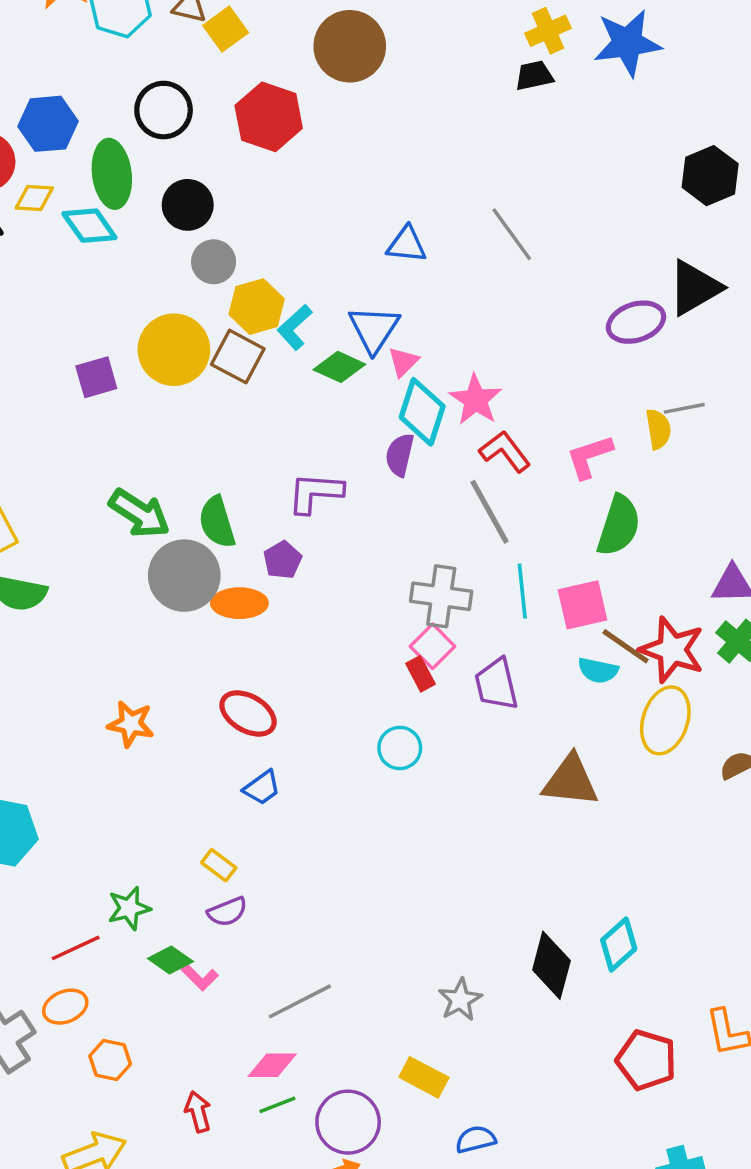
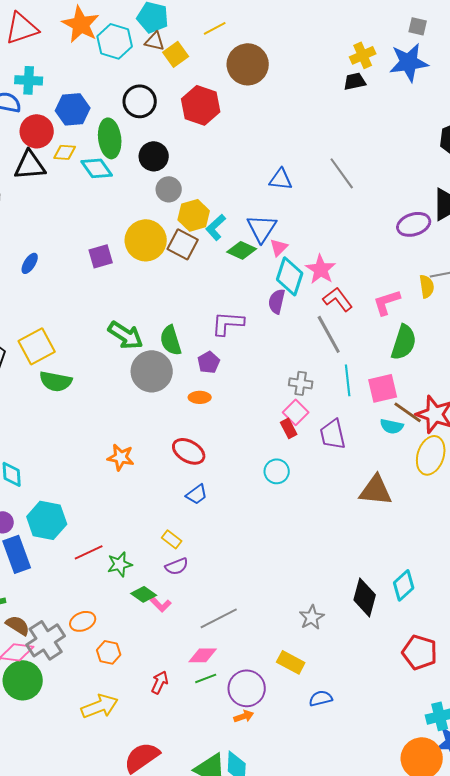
gray cross: (441, 596) -> (301, 383), size x0.7
orange ellipse: (239, 603) -> (200, 397), moved, size x0.7
red line: (76, 948) -> (89, 552), moved
red arrow: (198, 1112) -> (160, 682), turned 40

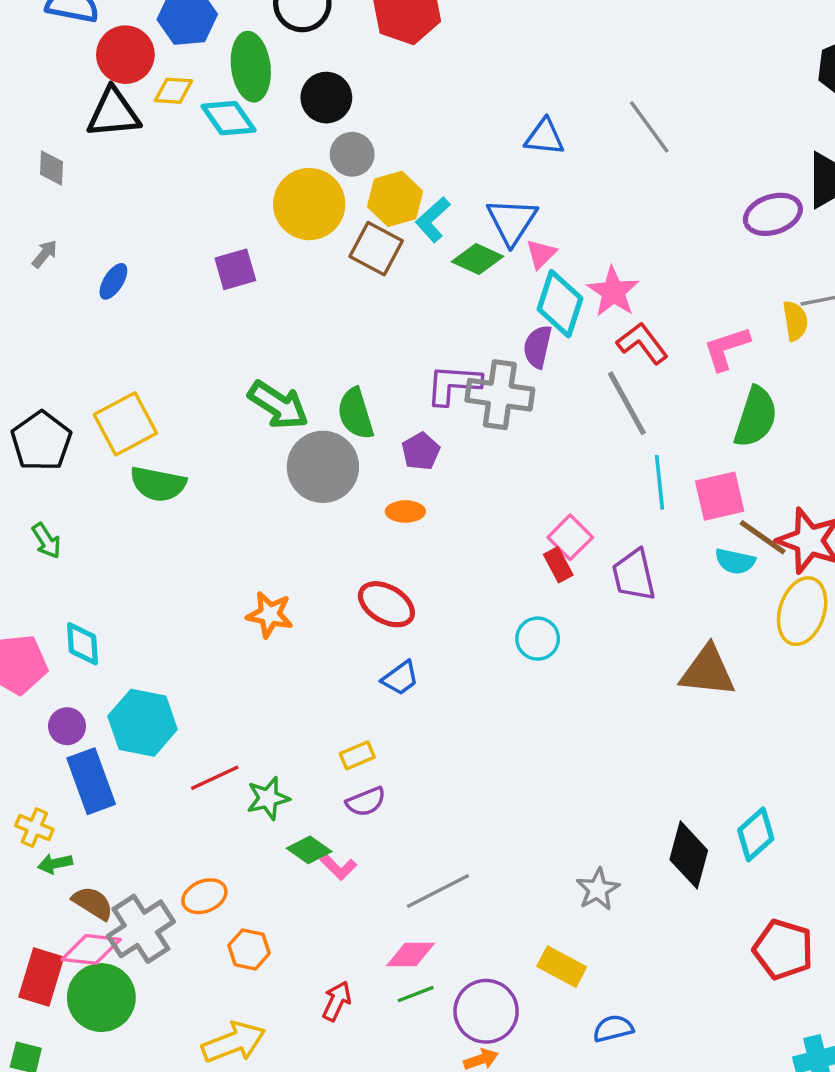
yellow circle: (146, 240) -> (309, 204), moved
gray cross: (301, 383) -> (500, 395), moved, size x1.6
yellow rectangle: (172, 539) -> (357, 755), turned -60

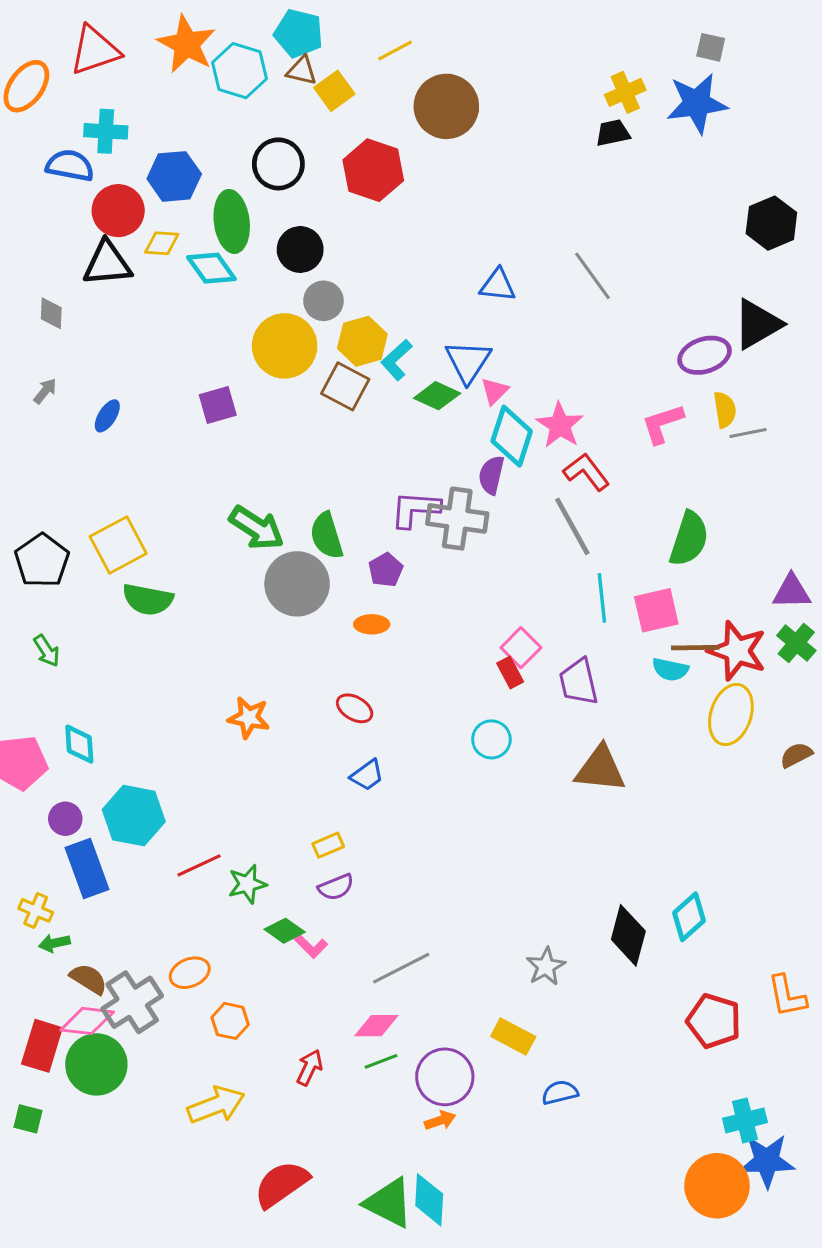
yellow semicircle: (795, 321) -> (725, 410), moved
pink L-shape: (727, 348) -> (663, 424), moved
brown line: (763, 537) -> (695, 648), turned -36
red ellipse: (386, 604) -> (355, 708), size x0.7
brown triangle: (708, 671) -> (600, 769), moved

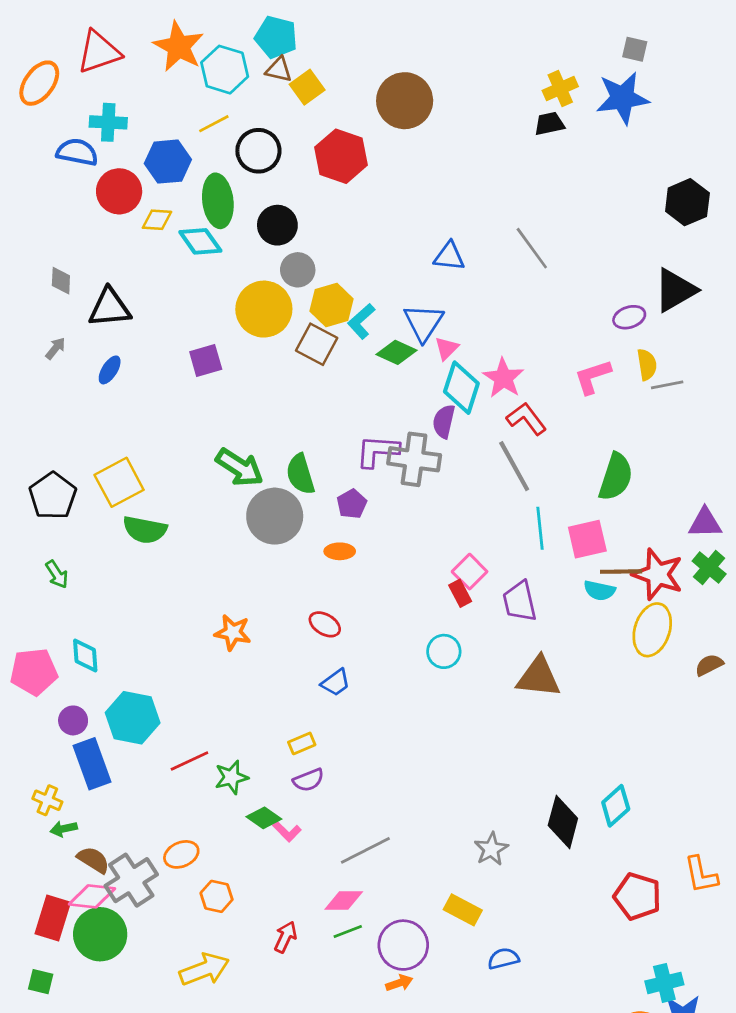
yellow line: (395, 50) -> (214, 124), moved
black triangle: (107, 263) -> (110, 308), moved
purple ellipse: (705, 355) -> (629, 317), size x0.7

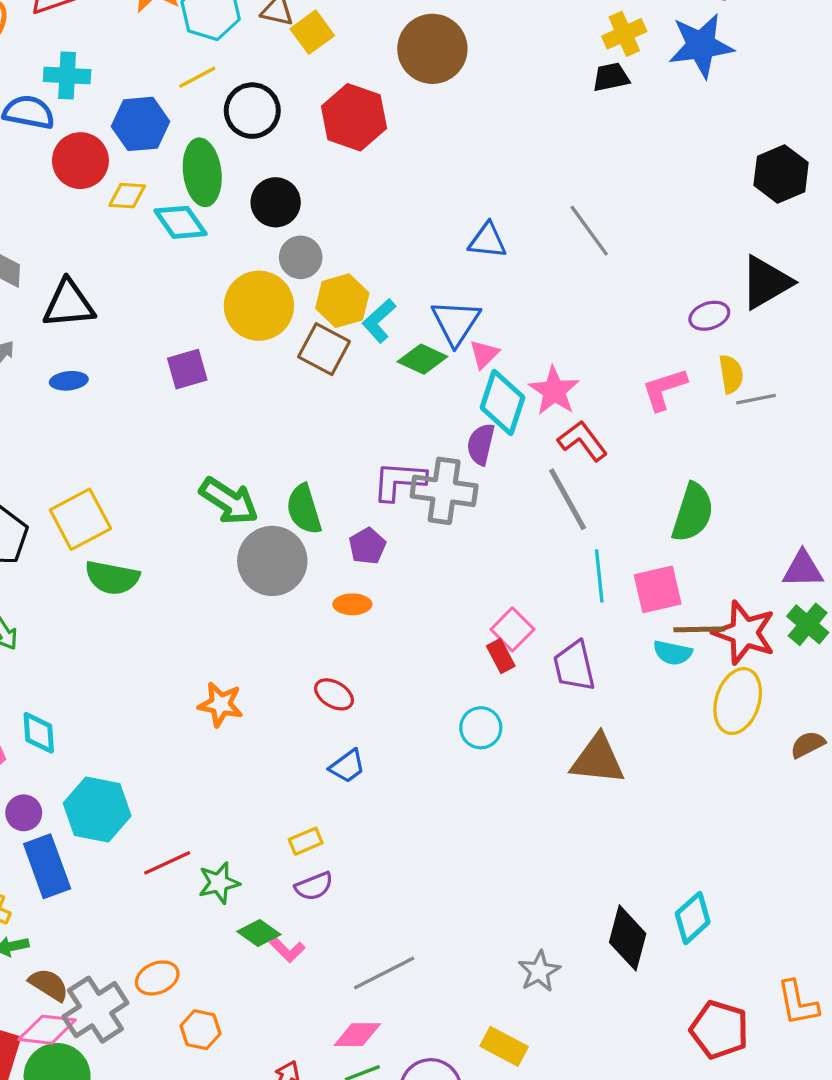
blue ellipse: (110, 370) -> (69, 381), turned 52

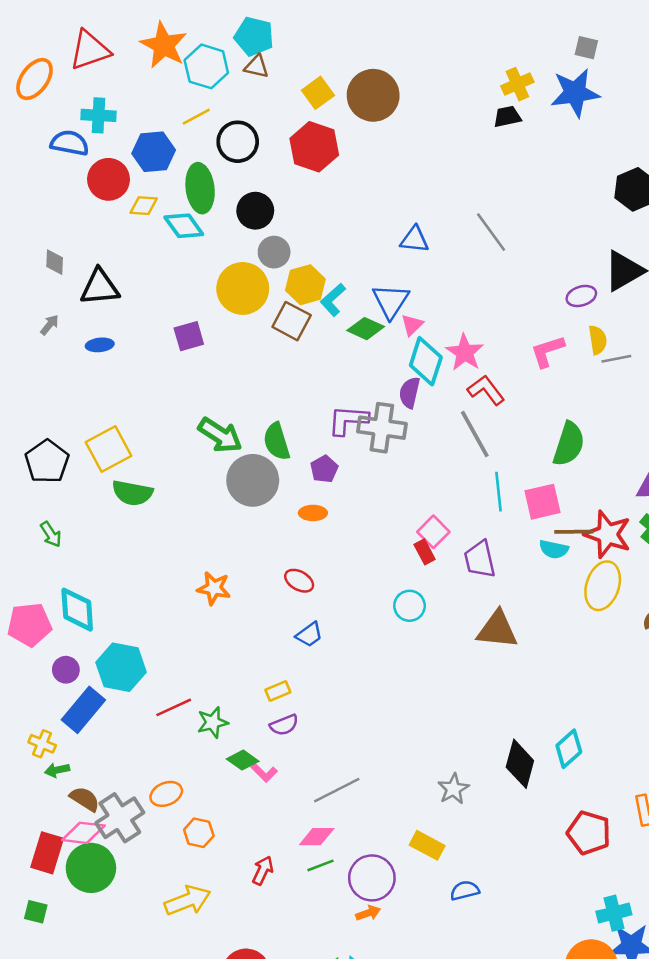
yellow square: (312, 32) -> (318, 93), moved
cyan diamond: (39, 733) -> (77, 610), size x1.4
blue rectangle: (47, 866) -> (83, 710), turned 60

